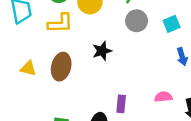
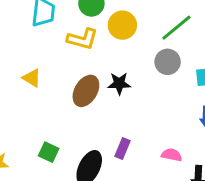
brown ellipse: (61, 67) -> (86, 91), moved

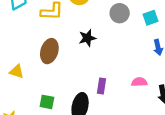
yellow triangle: (32, 78) -> (17, 71), moved
brown ellipse: (86, 91) -> (49, 51), moved

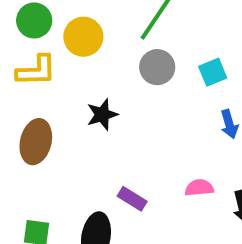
purple rectangle: (101, 86) -> (132, 199), turned -64

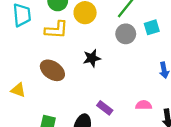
cyan square: (213, 72) -> (152, 27), moved
brown ellipse: (36, 142) -> (52, 70), turned -75

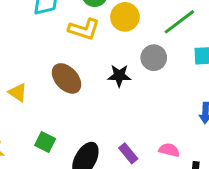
gray circle: (126, 34) -> (154, 58), moved
purple rectangle: (105, 108) -> (128, 153), moved

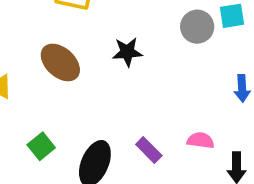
gray circle: (154, 58) -> (197, 27), moved
green square: (45, 142) -> (41, 146), turned 30

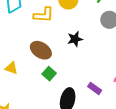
green square: (41, 146) -> (49, 74), moved

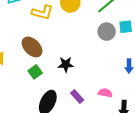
black star: (75, 39) -> (66, 64), moved

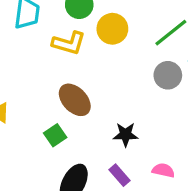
brown ellipse: (32, 47) -> (75, 100), moved
black star: (66, 64) -> (126, 134), moved

